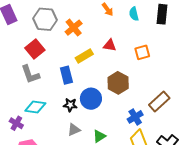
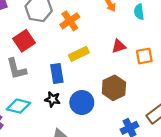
red triangle: (110, 45) -> (119, 46), moved, turned -32
black star: (70, 105) -> (53, 99), moved

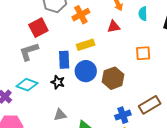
red triangle: (119, 46) -> (114, 27), moved
gray L-shape: (16, 69) -> (29, 52), turned 80
blue circle: (82, 103) -> (86, 71), moved

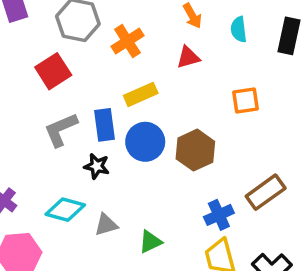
gray L-shape: (29, 52) -> (61, 130), moved
cyan diamond: (27, 85) -> (65, 210), moved

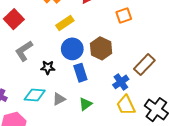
blue rectangle: (104, 125) -> (80, 73), moved

